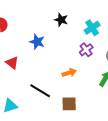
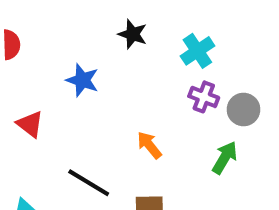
purple cross: (86, 50) -> (204, 97), moved, turned -32
orange arrow: (69, 73) -> (149, 145), turned -112

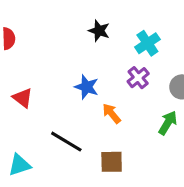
blue star: (82, 80) -> (87, 87), moved
purple cross: (204, 97) -> (138, 78), moved, turned 30

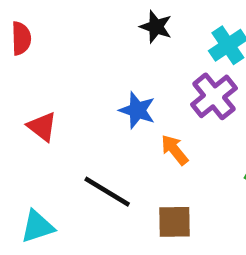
purple cross: (138, 78) -> (214, 96), size x1.4

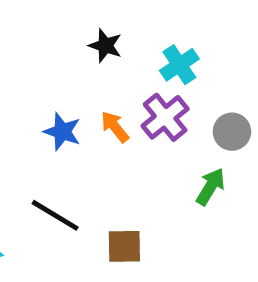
blue star: (137, 110) -> (62, 132), moved
orange arrow: (174, 150) -> (115, 127), moved

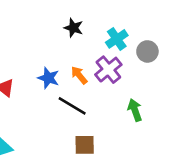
gray circle: (232, 132) -> (147, 51), moved
green arrow: (210, 187) -> (135, 110), turned -50
black line: (55, 215) -> (72, 106), moved

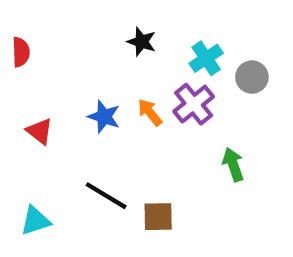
black line: (72, 106) -> (106, 196), moved

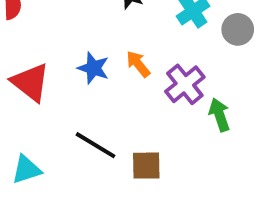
purple cross: (194, 104) -> (185, 84), moved
red triangle: (40, 131) -> (30, 82), size x1.5

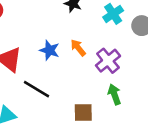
green arrow: (219, 115) -> (114, 94), moved
black line: (95, 145) -> (37, 89), moved

